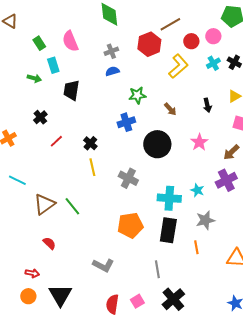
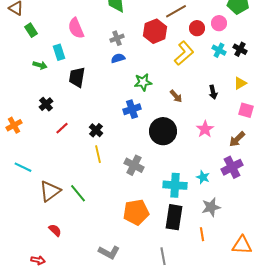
green rectangle: (39, 43) -> (31, 30), moved
cyan cross: (213, 63) -> (219, 50), turned -32

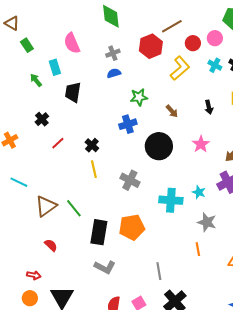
green arrow: (40, 65) -> (36, 80), turned -144
gray star: (211, 207) -> (207, 222), turned 30
black rectangle: (174, 217) -> (99, 232), moved

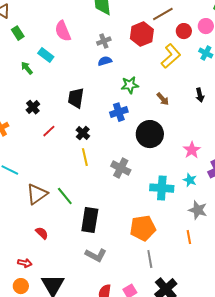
cyan rectangle: (55, 67) -> (46, 55), turned -35
black trapezoid: (73, 92) -> (76, 98), moved
pink star: (201, 144) -> (192, 150), moved
orange pentagon: (132, 227) -> (143, 228), moved

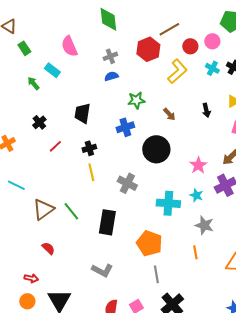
black cross: (83, 133) -> (89, 148), turned 32
black rectangle: (90, 220) -> (107, 222), moved
orange pentagon: (143, 228) -> (149, 243), turned 30

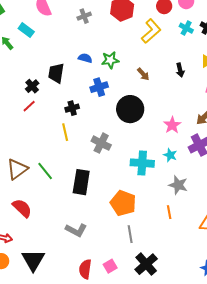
blue semicircle: (111, 76) -> (85, 58), moved, turned 32
black cross: (39, 122) -> (32, 86), moved
black cross: (89, 148) -> (72, 108), moved
red semicircle: (48, 248) -> (22, 208), size x1.5

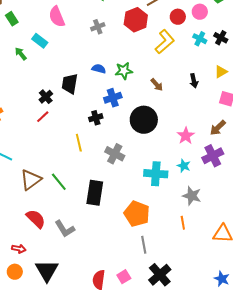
black cross: (72, 108) -> (96, 118), moved
gray L-shape: (76, 230) -> (65, 229), moved, turned 30

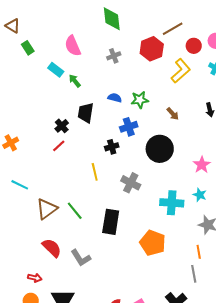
green arrow: (21, 54) -> (75, 81), moved
gray line: (144, 245) -> (194, 274), moved

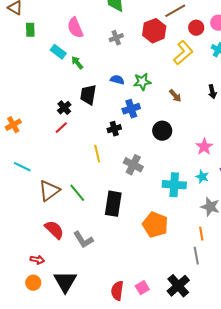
green rectangle: (28, 48) -> (30, 30), turned 32
black circle: (160, 149) -> (162, 131), size x0.7

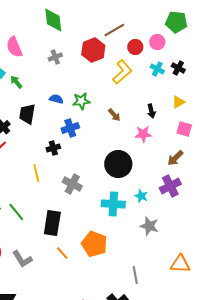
black circle: (162, 131) -> (118, 164), moved, size x1.4
pink star: (204, 147) -> (143, 134), moved, turned 30
orange line: (201, 234) -> (62, 253), moved, turned -32

